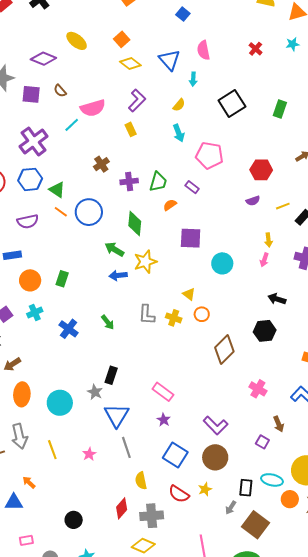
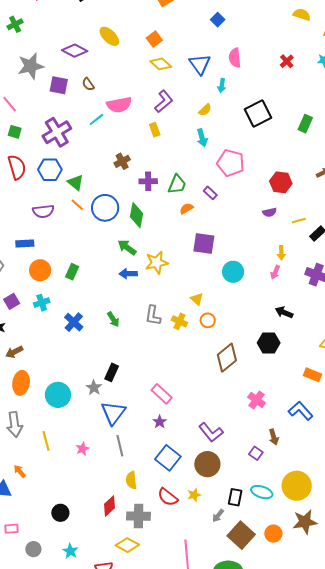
green diamond: (135, 224) -> (136, 215), moved
orange circle: (290, 499) -> (273, 534), moved

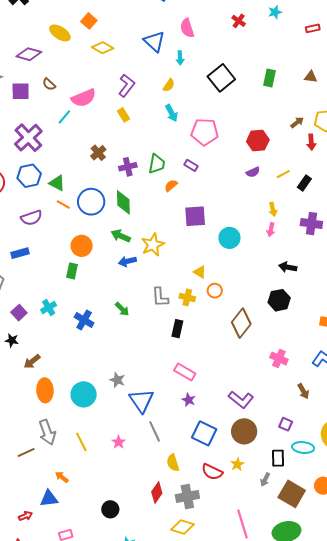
orange square: (154, 39) -> (89, 21), moved
yellow diamond: (161, 64) -> (103, 48), moved
orange circle: (40, 270) -> (82, 246), moved
black rectangle: (112, 372) -> (177, 329), moved
purple square: (256, 453) -> (286, 424), moved

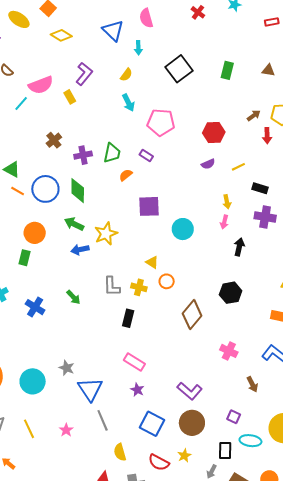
yellow rectangle: (124, 115) -> (70, 97), moved
black rectangle: (304, 183) -> (260, 188), moved, turned 70
black arrow: (288, 267) -> (239, 247), moved, turned 90

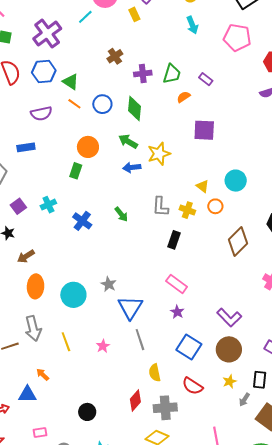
pink pentagon: (161, 122) -> (237, 38), moved
blue circle: (45, 189) -> (102, 104), size x0.7
cyan circle: (183, 229) -> (236, 181), moved
yellow star: (184, 455) -> (230, 381), moved

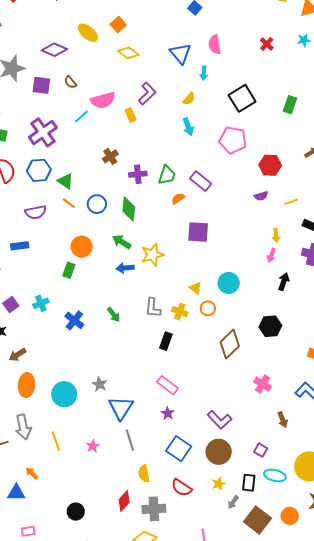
purple rectangle: (206, 79) -> (201, 181), size x1.5

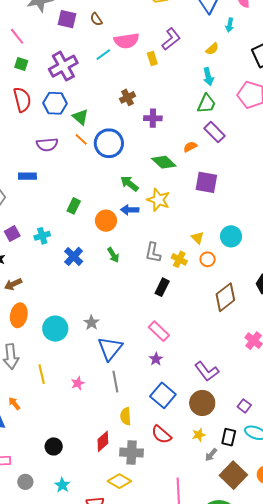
green trapezoid: (167, 175) -> (206, 104), moved
blue circle: (97, 204) -> (109, 143), size x1.5
green diamond: (129, 209) -> (164, 162), moved, turned -60
orange circle: (82, 247) -> (106, 221), moved
yellow star: (152, 255) -> (158, 200), turned 30

